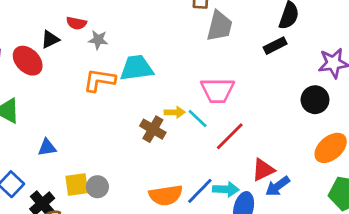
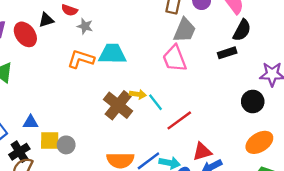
pink trapezoid: (217, 90) -> (175, 58), moved, turned 60
brown cross: (153, 129) -> (118, 105), size x1.4
blue triangle: (47, 147) -> (31, 122), moved

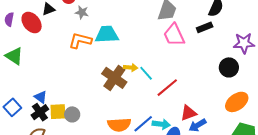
pink trapezoid: (175, 58) -> (174, 35), moved
blue triangle: (31, 122) -> (41, 97), turned 40
black cross: (19, 152) -> (40, 112), moved

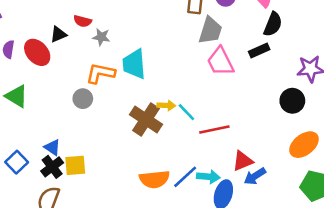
cyan trapezoid: (107, 34) -> (134, 64), turned -90
red line: (167, 88) -> (214, 129), turned 30
gray circle: (72, 114) -> (83, 99), moved

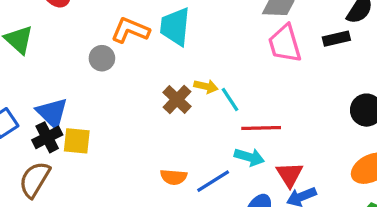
brown cross: (146, 120) -> (177, 99), size x0.7
blue triangle: (52, 147) -> (52, 113), size x1.5
red triangle: (243, 161) -> (290, 175), turned -50
cyan arrow: (208, 177) -> (249, 157), moved
orange semicircle: (154, 179) -> (174, 177), size x0.7

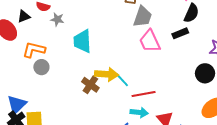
orange L-shape: (130, 30) -> (34, 50), moved
yellow arrow: (206, 86) -> (107, 74), size x1.6
blue triangle: (52, 113) -> (17, 105), turned 40

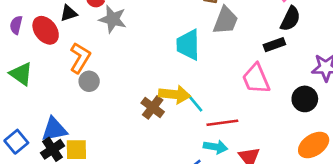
gray star: (57, 19) -> (113, 19), size x1.5
cyan trapezoid: (82, 41) -> (188, 45), moved
pink trapezoid: (150, 41) -> (256, 79), moved
orange L-shape: (34, 50) -> (80, 58), turned 105
blue triangle: (17, 105) -> (54, 129), turned 30

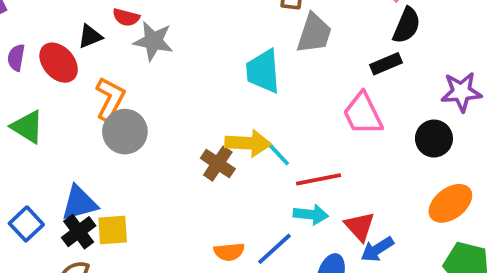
gray circle: (89, 81) -> (125, 132), size x1.5

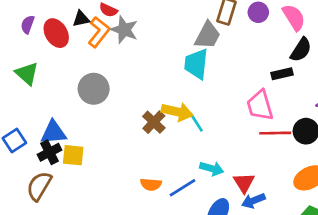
gray trapezoid: (314, 33) -> (208, 35), moved
orange L-shape: (110, 99) -> (99, 32), moved
red line: (318, 179) -> (275, 133), moved

